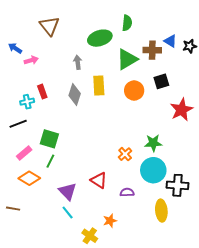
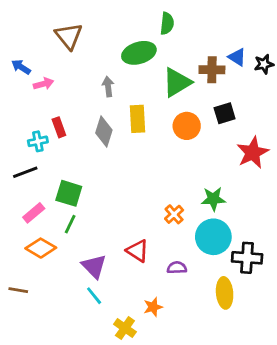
green semicircle: (127, 23) -> (167, 23), moved

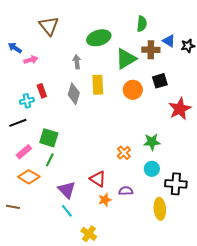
green semicircle: (167, 23) -> (142, 24), moved
cyan circle: (213, 237) -> (152, 169), size x0.6
orange star: (153, 307) -> (105, 200), moved

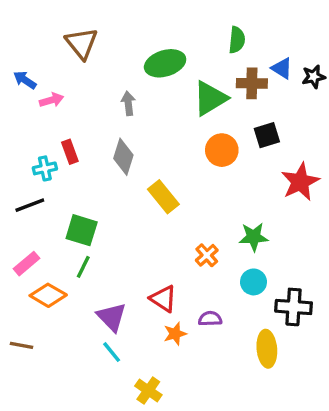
yellow rectangle: (98, 85) -> (163, 197), moved, turned -36
pink rectangle: (24, 152) -> (26, 264), moved

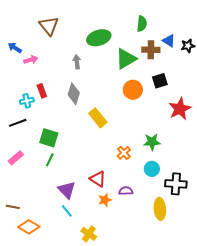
orange diamond: (48, 295) -> (29, 227), moved

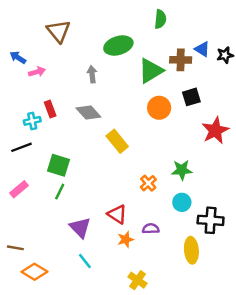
green semicircle: (142, 24) -> (160, 19), moved
gray diamond: (74, 94) -> (88, 113), turned -60
cyan line: (67, 211) -> (85, 261), moved
yellow cross: (89, 234) -> (138, 280), moved

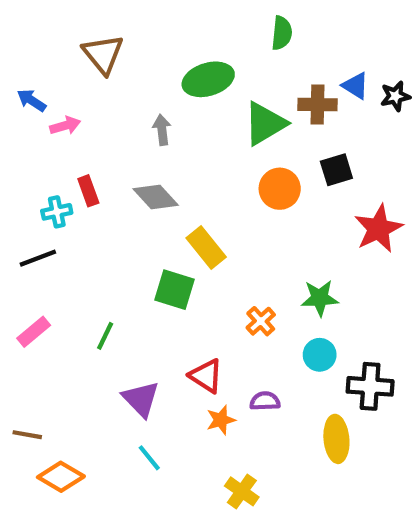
green square: (59, 165) -> (175, 290), moved

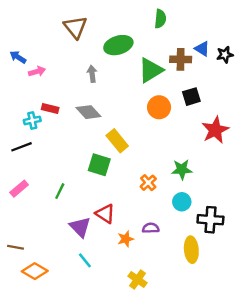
brown triangle: (103, 54) -> (75, 27), moved
red rectangle: (88, 191) -> (50, 108), turned -56
red triangle: (206, 376) -> (105, 214), moved

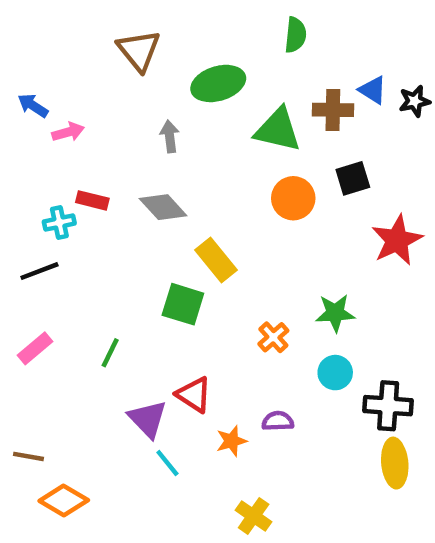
green triangle: (151, 70) -> (278, 130), turned 44
yellow ellipse: (191, 250) -> (395, 463), moved
cyan line: (85, 260) -> (167, 463), moved

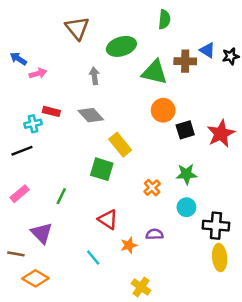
black square: (353, 178) -> (185, 130), moved
purple triangle: (148, 419) -> (42, 233), moved

